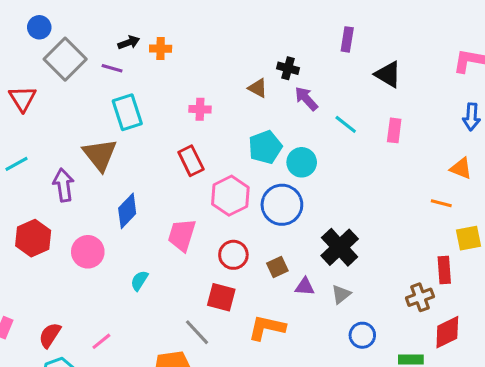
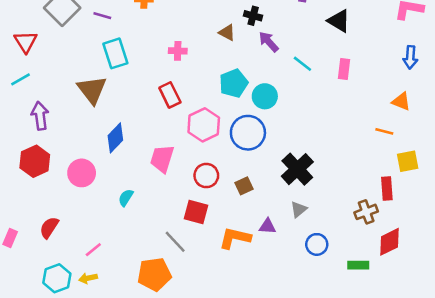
cyan line: (16, 164) -> (20, 79), moved
purple arrow: (64, 185) -> (40, 116), moved
purple triangle: (305, 287) -> (267, 226), moved
red semicircle: (50, 335) -> (49, 228), moved

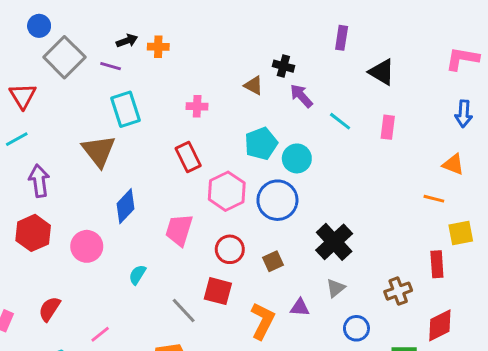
brown cross: (366, 212) -> (398, 291), moved
orange L-shape: (235, 238) -> (263, 321), turned 104
gray line: (175, 242) -> (184, 310), moved

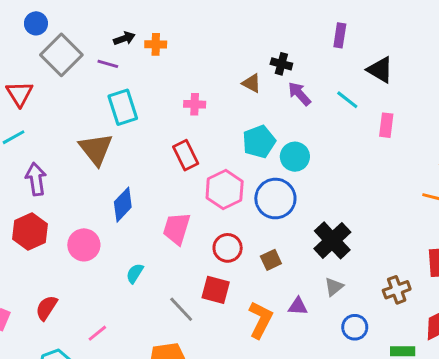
cyan line: (340, 121) -> (347, 100), moved

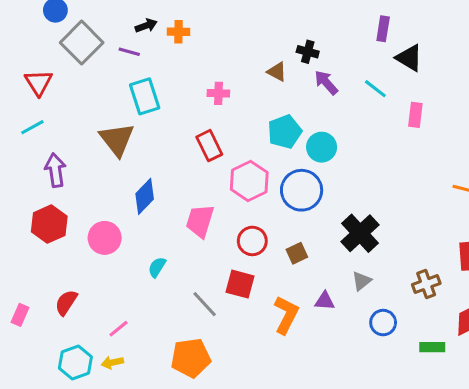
purple rectangle: (340, 35) -> (383, 29), moved

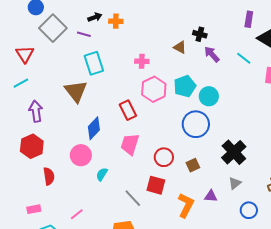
red rectangle: (209, 146) -> (128, 110), moved
pink hexagon: (249, 181) -> (154, 89), moved
pink circle: (105, 238) -> (81, 155), moved
red semicircle: (66, 303) -> (49, 176), moved, turned 138
pink rectangle: (20, 315) -> (34, 209), moved, turned 56

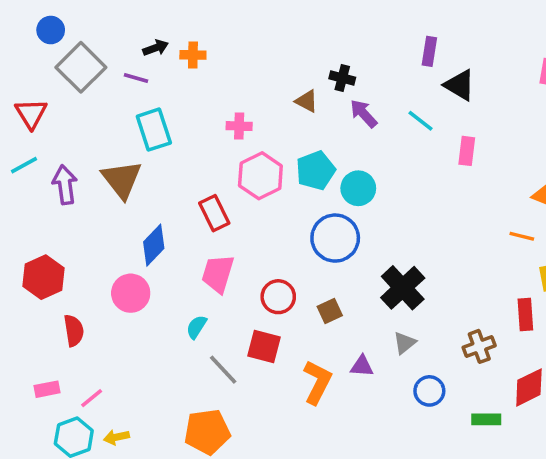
purple arrow: (36, 111) -> (65, 185), moved
cyan semicircle: (102, 174) -> (196, 327), moved
pink line: (77, 214) -> (92, 398), moved

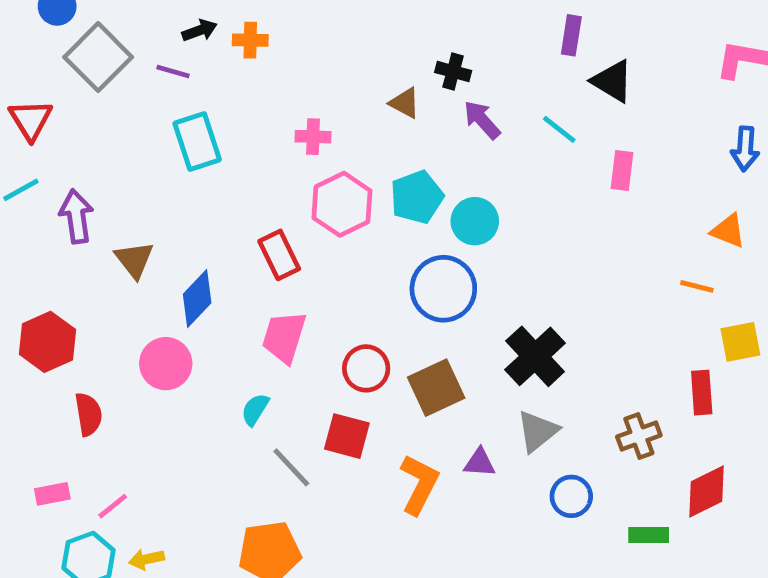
brown triangle: (122, 179) -> (134, 260), moved, size x0.7
brown square: (330, 311) -> (436, 388), size x1.6
gray triangle: (404, 343) -> (538, 431), size x1.4

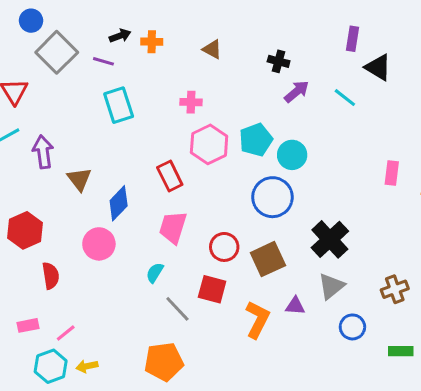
brown triangle: (405, 103) -> (212, 49), moved
purple arrow: (482, 120) -> (297, 92), turned 92
pink rectangle: (622, 170) -> (392, 173), moved

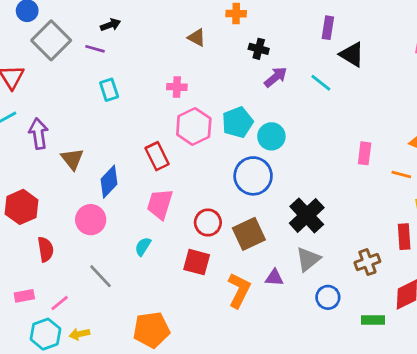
orange cross: (152, 42) -> (236, 14), moved
cyan rectangle: (119, 105) -> (109, 90), size x0.7
gray line: (177, 309) -> (101, 276), moved

